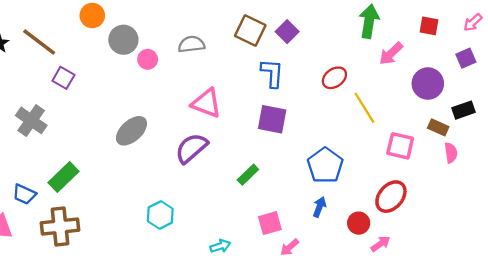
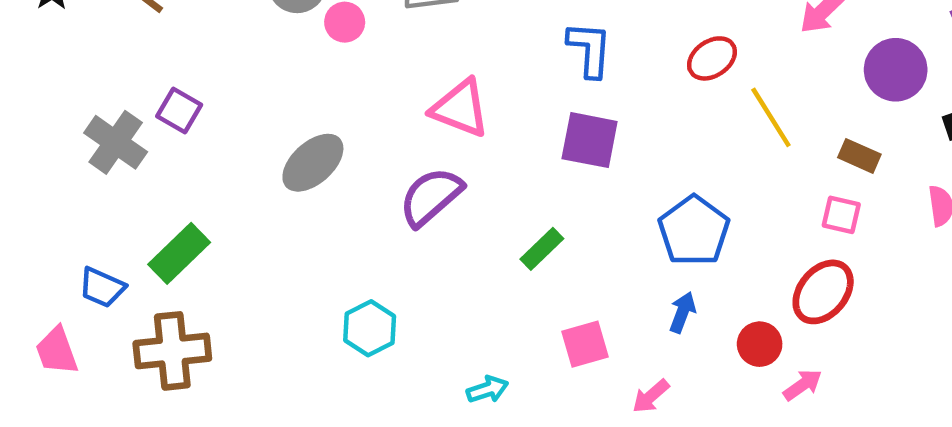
purple square: (63, 78) -> (179, 111), moved
brown rectangle: (438, 127) -> (859, 156), moved
pink square: (400, 146) -> (841, 215), moved, size x0.7
pink arrow: (289, 247) -> (651, 396), moved

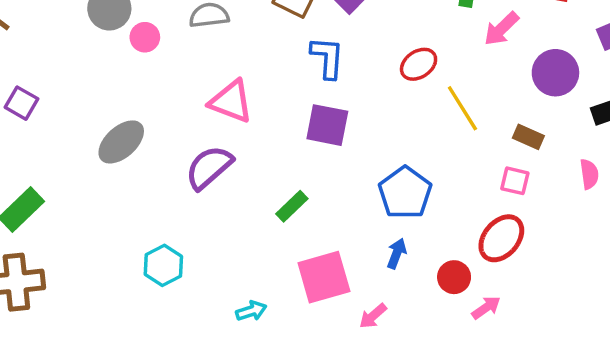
pink square: (585, 344) -> (324, 277), size x1.5

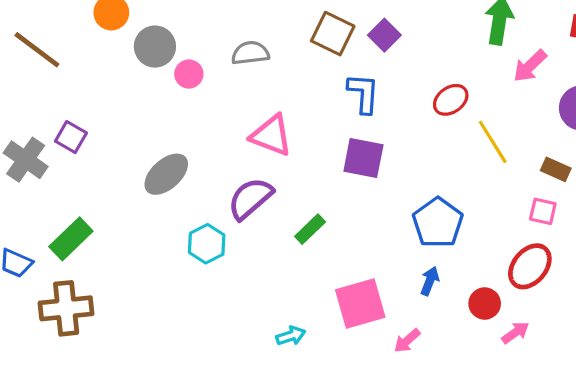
green rectangle: (292, 206) -> (310, 229), moved
cyan hexagon: (163, 265) -> (207, 244), moved

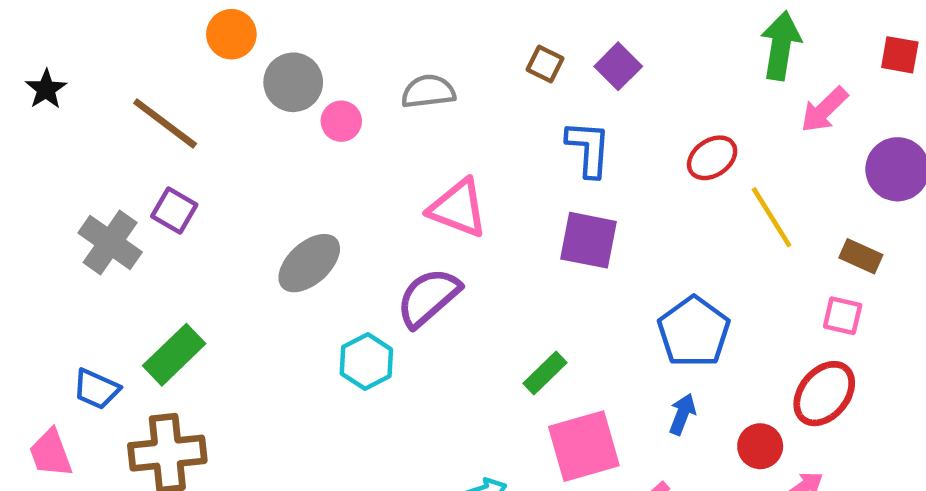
brown square: (333, 34) -> (545, 64), size x0.6
brown line: (37, 50) -> (165, 123), moved
green rectangle: (310, 229) -> (545, 373), moved

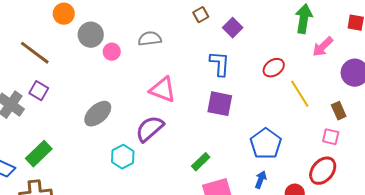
brown square: (545, 64) -> (201, 15), moved, turned 35
brown rectangle: (861, 256) -> (339, 111), turned 42

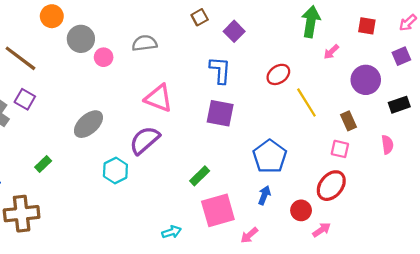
pink arrow: (323, 47) -> (331, 52), size x0.7
green rectangle: (39, 154) -> (43, 164), moved, size x0.6

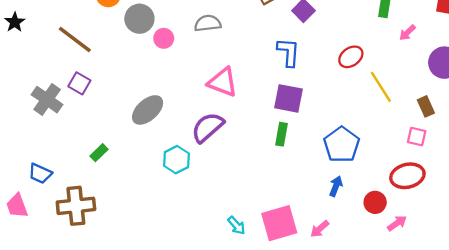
green rectangle: (200, 176) -> (282, 134), moved, turned -36
red ellipse: (331, 186) -> (407, 176), turned 36
pink square: (218, 210) -> (279, 223), moved
cyan arrow: (172, 232) -> (236, 225), turned 66

